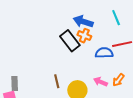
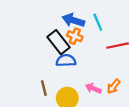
cyan line: (116, 18) -> (98, 22), moved
blue semicircle: (104, 53) -> (66, 61), moved

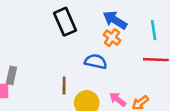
cyan line: (98, 22) -> (154, 30), moved
black rectangle: (58, 42) -> (65, 22), moved

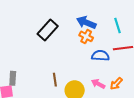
black rectangle: (65, 22) -> (48, 30), turned 75
blue semicircle: (96, 62) -> (100, 56), moved

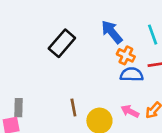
blue arrow: (86, 22) -> (112, 32), turned 30
orange cross: (86, 36) -> (126, 55), moved

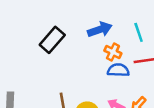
blue arrow: (112, 32) -> (100, 30), turned 110

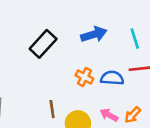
orange cross: (113, 52) -> (84, 77), moved

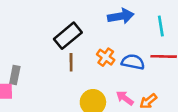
black rectangle: (43, 44) -> (68, 36), moved
brown line: (52, 109) -> (71, 62), moved

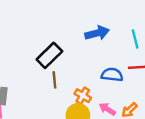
orange cross: (106, 57) -> (83, 96), moved

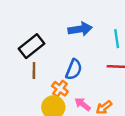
blue semicircle: (112, 75) -> (74, 70), moved, turned 100

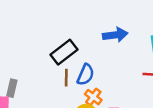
blue semicircle: (74, 70) -> (86, 75), moved

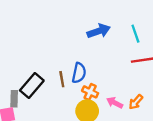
black rectangle: (64, 52) -> (32, 85), moved

